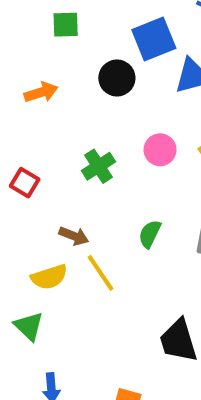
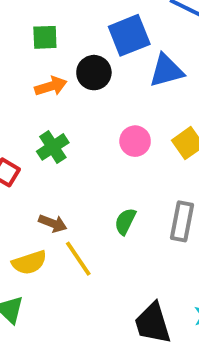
green square: (66, 25) -> (45, 37), moved
orange arrow: (41, 92) -> (51, 86), moved
green cross: (98, 166) -> (53, 147), moved

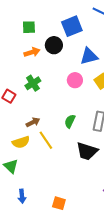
blue triangle: (166, 71) -> (89, 56), moved
brown arrow: (53, 223) -> (33, 122), turned -48
black trapezoid: (153, 323) -> (87, 151), moved, turned -55

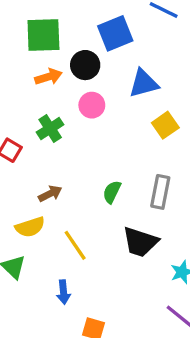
green square: (29, 27) -> (43, 35), size x1.6
pink circle: (75, 80) -> (92, 105), moved
yellow line: (46, 140) -> (75, 245), moved
blue arrow: (22, 196) -> (63, 292), moved

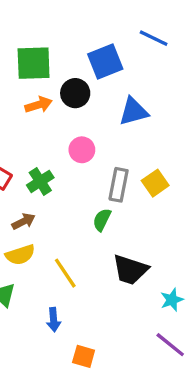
pink circle: (92, 105) -> (82, 150), moved
yellow square: (165, 125) -> (155, 183), moved
green cross: (50, 128) -> (40, 181), moved
gray rectangle: (160, 192) -> (119, 185), moved
brown arrow: (50, 194) -> (24, 221), moved

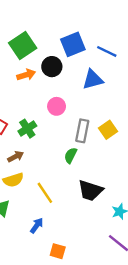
blue line: (154, 38) -> (107, 51), moved
green square: (34, 63) -> (23, 46), turned -32
blue arrow: (54, 320) -> (37, 226), turned -140

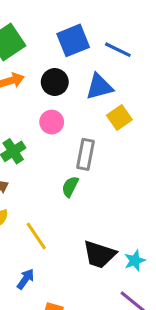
black circle: (52, 67) -> (55, 82), moved
yellow square: (108, 130) -> (119, 117), moved
black trapezoid: (90, 190) -> (99, 254), moved

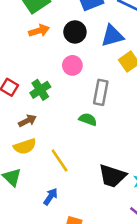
green semicircle: (70, 187) -> (88, 119), turned 84

